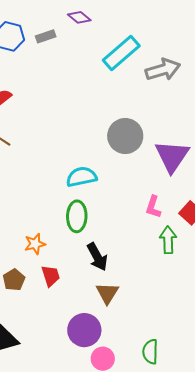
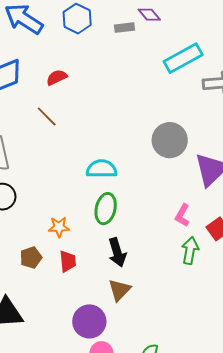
gray rectangle: (46, 36) -> (124, 28), moved
cyan semicircle: (81, 177) -> (102, 169), moved

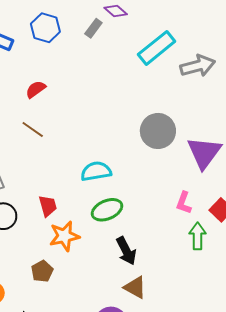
gray rectangle: (124, 28) -> (93, 28), turned -36
green ellipse: (106, 209) -> (107, 210), turned 64
orange star: (59, 227) -> (64, 236), size x1.4
red trapezoid: (68, 261) -> (48, 206), moved
brown triangle: (120, 290) -> (135, 287), turned -35

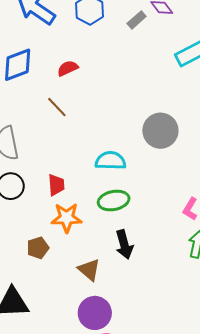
gray circle: (158, 131) -> (160, 131), moved
brown triangle: (135, 287) -> (89, 270), moved

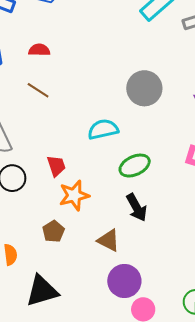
red semicircle: (68, 68) -> (39, 50), turned 40
green ellipse: (114, 201) -> (135, 166), moved

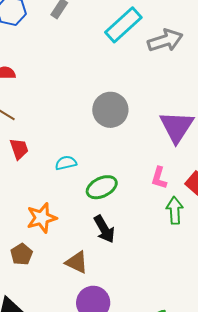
cyan semicircle: (103, 129) -> (66, 163), moved, size x0.7
red trapezoid: (56, 166) -> (19, 149), moved

